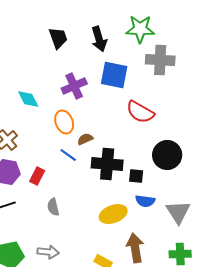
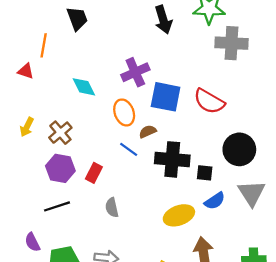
black trapezoid: (58, 38) -> (77, 19), moved
blue square: (114, 75) -> (166, 97), moved
blue semicircle: (145, 201) -> (215, 201), turned -42
gray triangle: (178, 212) -> (252, 193), moved

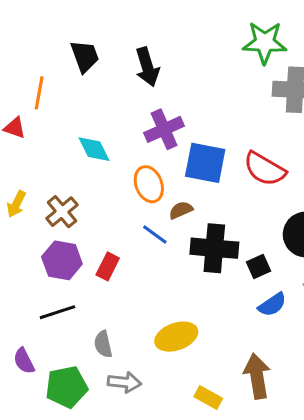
black arrow: (163, 20) -> (147, 67), moved
black square: (205, 173) -> (259, 266), turned -30
gray semicircle: (112, 208) -> (103, 344), moved
yellow ellipse: (179, 215) -> (176, 337), moved

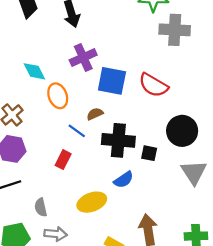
orange ellipse: (149, 184) -> (58, 96), moved
red rectangle: (108, 266) -> (63, 160), moved
black square: (259, 266) -> (149, 153), turned 35
blue semicircle: (272, 305) -> (124, 180), moved

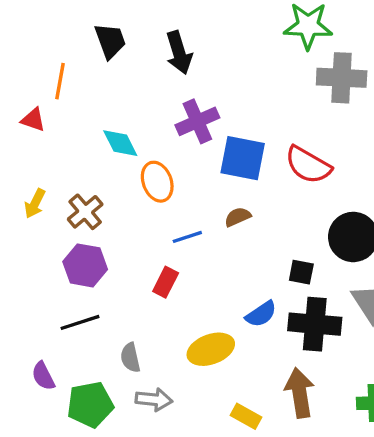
brown semicircle: (95, 114) -> (238, 217), moved
blue line: (77, 131) -> (187, 237), turned -54
black cross: (118, 140) -> (315, 324), moved

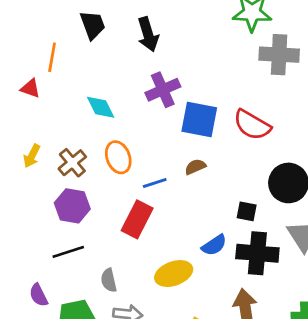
orange ellipse: (157, 182) -> (118, 157), moved
red rectangle: (166, 282) -> (137, 219), size x1.5

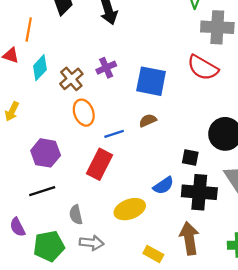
purple cross: (163, 90) -> (106, 68), moved, size x0.7
cyan diamond: (101, 107) -> (40, 68), moved, turned 70
red semicircle: (252, 125) -> (203, 68), moved
brown cross: (72, 163) -> (71, 79), moved

